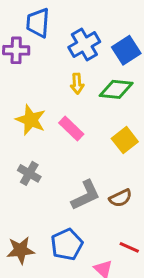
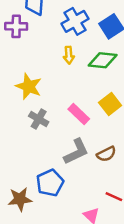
pink rectangle: (71, 129) -> (79, 114), moved
gray cross: (29, 173) -> (39, 119), moved
blue pentagon: (67, 244) -> (50, 183), moved

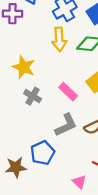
yellow arrow: (69, 55) -> (59, 39), size x1.5

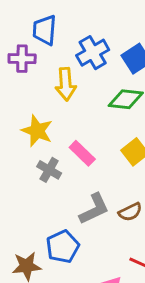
yellow arrow: (59, 39) -> (66, 84), moved
pink rectangle: (68, 92) -> (82, 153), moved

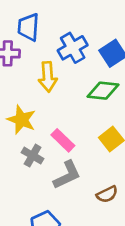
gray L-shape: (94, 209) -> (67, 175), moved

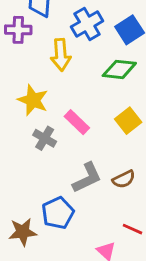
gray L-shape: (67, 175) -> (87, 178), moved

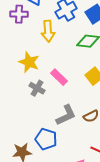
blue pentagon: (58, 213) -> (46, 139), turned -30

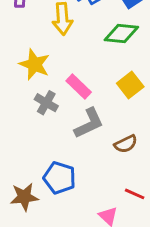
gray L-shape: (66, 115) -> (89, 123), moved

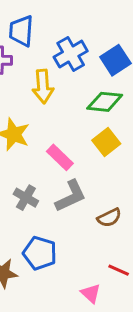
yellow square: (130, 85) -> (106, 142), moved
gray cross: (46, 103) -> (26, 198), moved

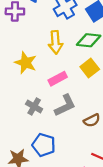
yellow arrow: (43, 86) -> (55, 42), moved
pink rectangle: (60, 157) -> (58, 79), turned -72

